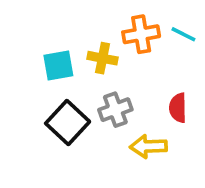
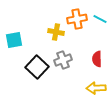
cyan square: (58, 65) -> (14, 40), moved
yellow arrow: (148, 146) -> (96, 88), moved

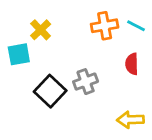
yellow cross: (56, 32) -> (41, 30), moved, turned 35
red semicircle: (97, 59) -> (132, 64), moved

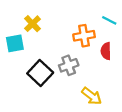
orange cross: (105, 26) -> (84, 36), moved
yellow arrow: (130, 120) -> (92, 96), moved, turned -140

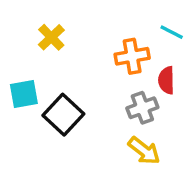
cyan square: (15, 43) -> (24, 94), moved
gray cross: (69, 65) -> (142, 108), moved

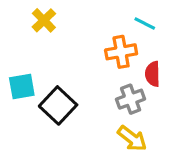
cyan line: (172, 32) -> (145, 23), moved
yellow cross: (51, 37) -> (44, 20), moved

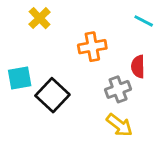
cyan line: (145, 23) -> (144, 21), moved
orange cross: (121, 52) -> (92, 47), moved

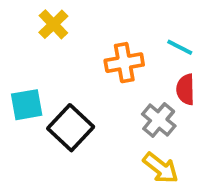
cyan line: (144, 21) -> (180, 47), moved
gray cross: (118, 89) -> (159, 120), turned -30

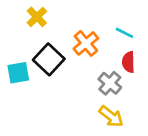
orange cross: (124, 63) -> (86, 43), turned -30
black square: (71, 128) -> (49, 59), moved

